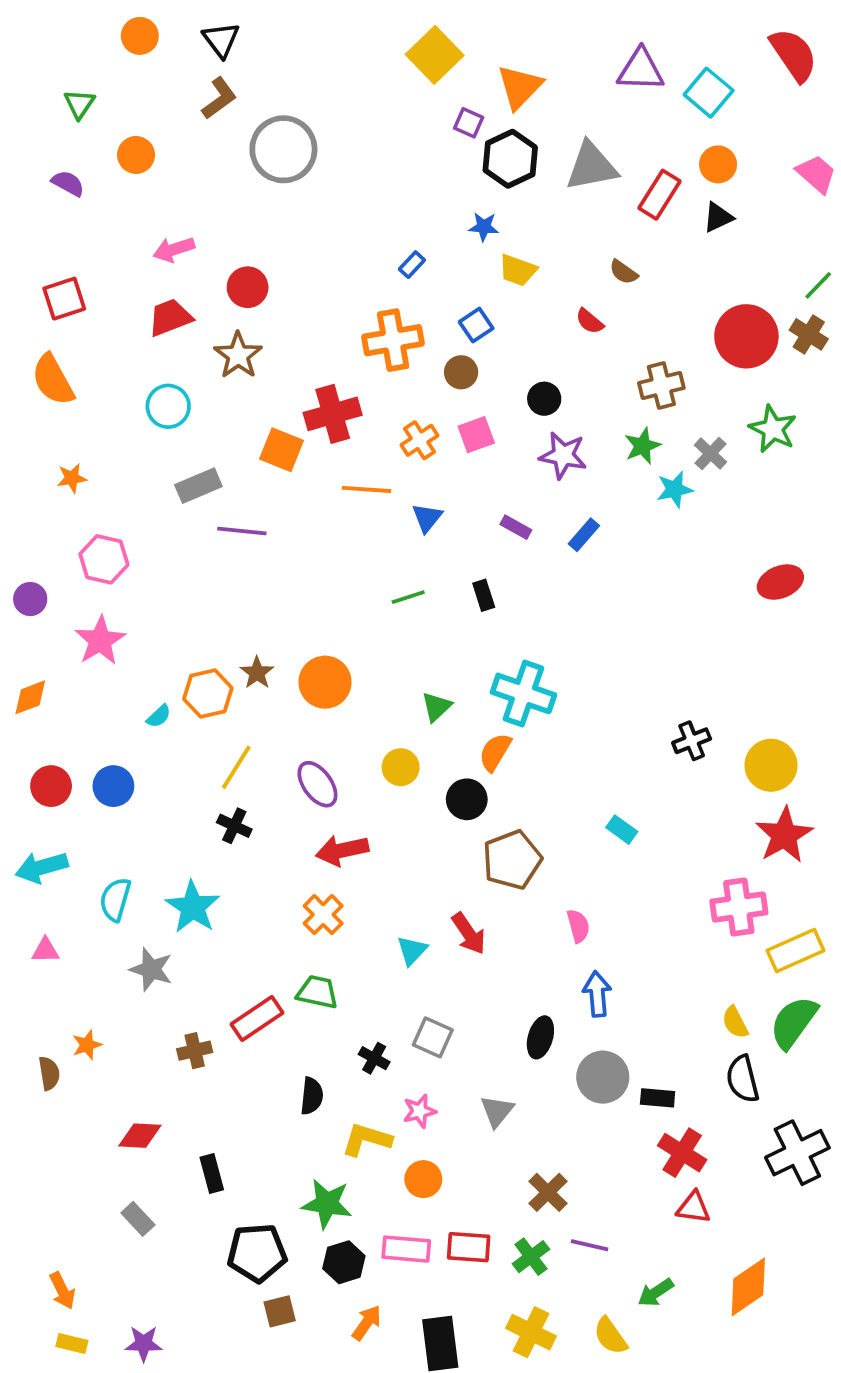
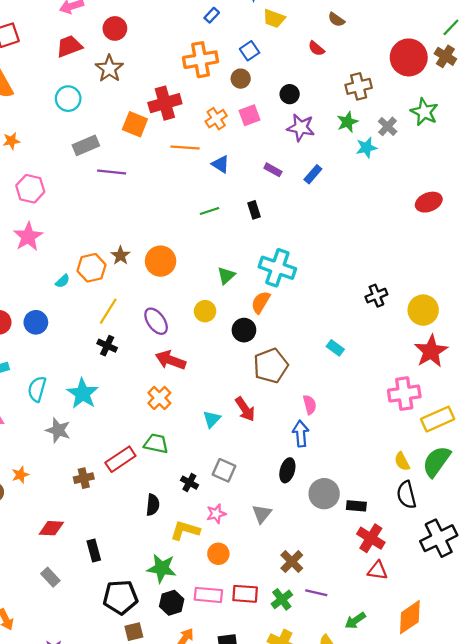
blue triangle: (427, 518) -> (221, 164), turned -36
red arrow: (342, 850) -> (171, 360), turned 32
blue arrow: (597, 994) -> (301, 434), moved

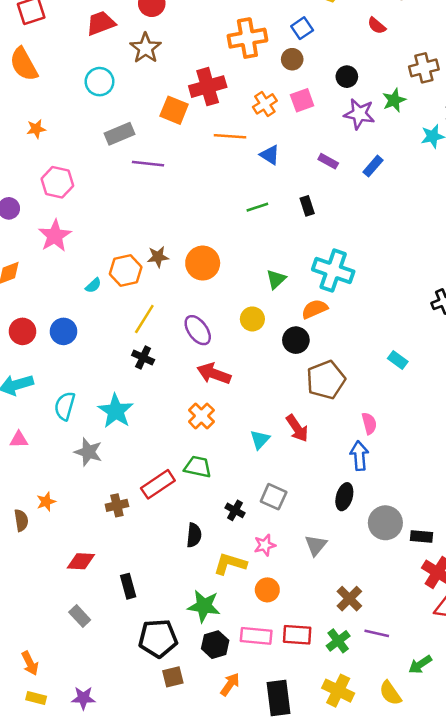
green star: (347, 122) -> (394, 100), moved
brown star: (120, 256) -> (158, 257), turned 30
orange semicircle: (261, 302) -> (315, 309), turned 35

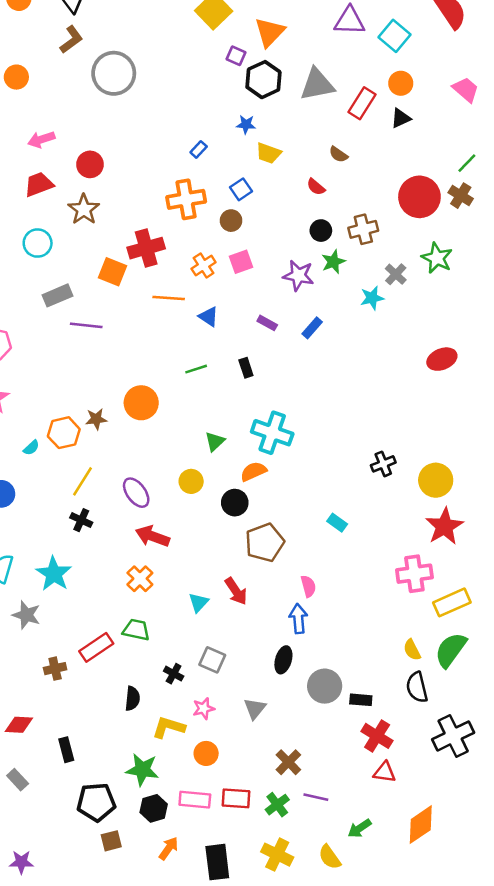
black circle: (347, 77) -> (321, 231), moved
orange circle: (203, 263) -> (141, 403), moved

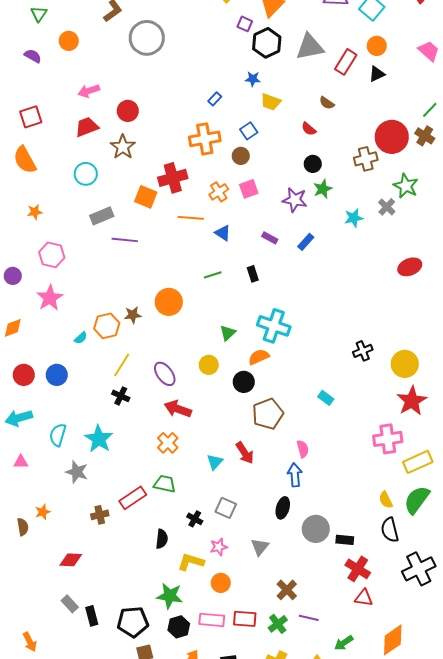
brown cross: (363, 229) -> (366, 159), moved
gray cross: (396, 274) -> (387, 207), moved
black rectangle: (66, 750) -> (92, 616), moved

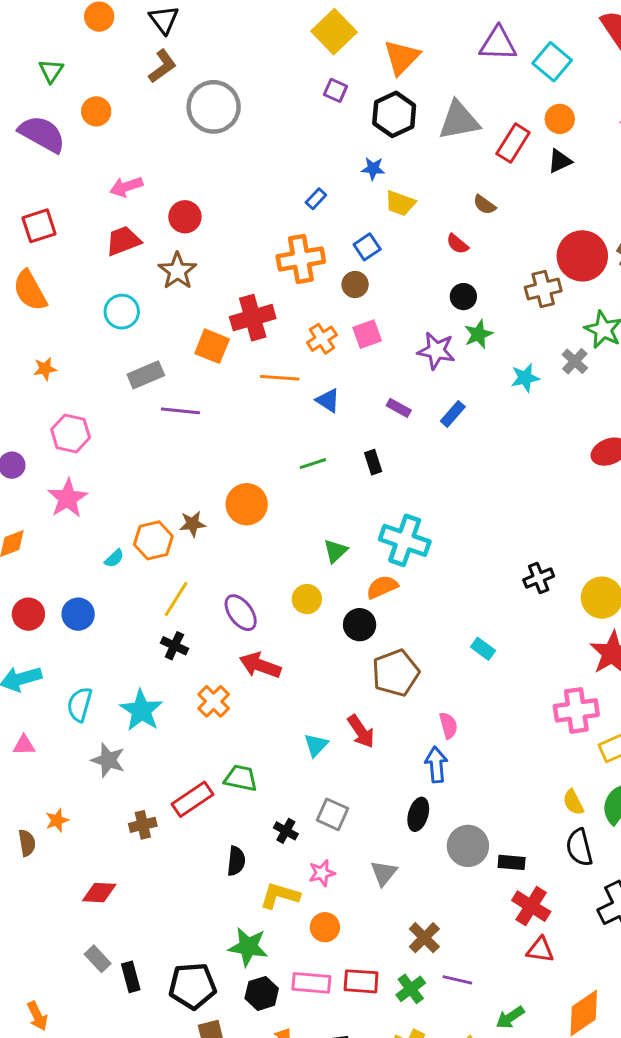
purple square: (245, 24) -> (335, 90), moved
purple semicircle: (33, 56) -> (42, 134), size x1.8
orange cross: (168, 443) -> (214, 701), moved

